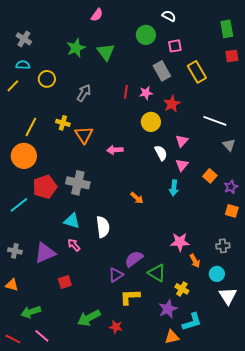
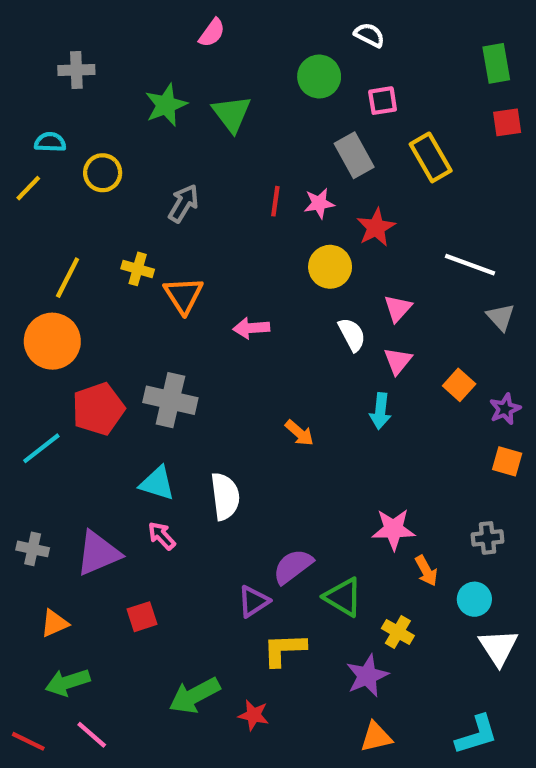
gray cross: (24, 39) -> (76, 70), moved, turned -35
orange triangle: (12, 285) -> (54, 623), moved, turned -40
cyan L-shape: (192, 322) -> (477, 735), moved

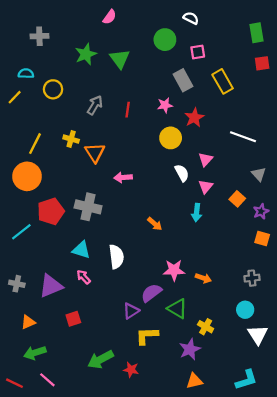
red line: (275, 201) -> (128, 110), moved
gray triangle: (501, 317) -> (259, 174), moved
pink arrow: (251, 328) -> (123, 177), moved
pink star: (393, 529) -> (174, 270), moved
orange arrow: (426, 571) -> (203, 278), moved, turned -42

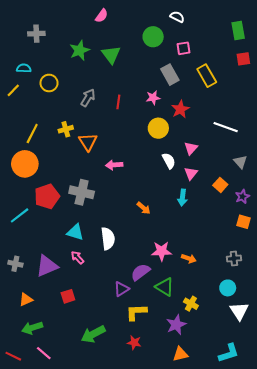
yellow cross: (71, 139) -> (66, 129), turned -32
red star: (131, 370) -> (134, 343), moved

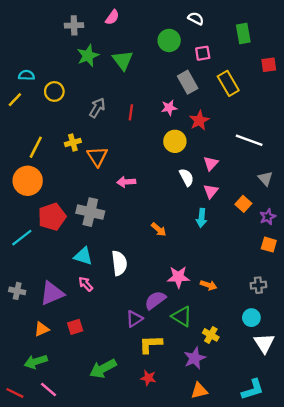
green rectangle: (238, 30) -> (243, 34), moved
gray cross: (36, 34) -> (74, 25), moved
orange triangle: (26, 299) -> (42, 329), moved

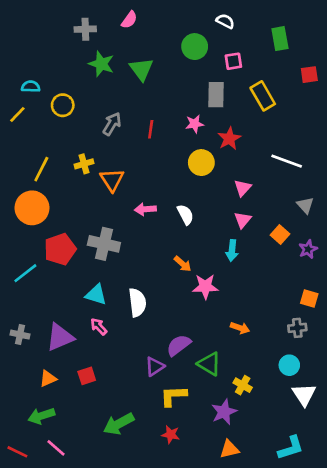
green star: (88, 56) -> (101, 64), turned -30
gray rectangle: (188, 82) -> (216, 95), turned 30
white semicircle: (186, 177) -> (185, 215), moved
orange square: (269, 245) -> (309, 299), moved
pink star: (178, 277) -> (205, 287), moved

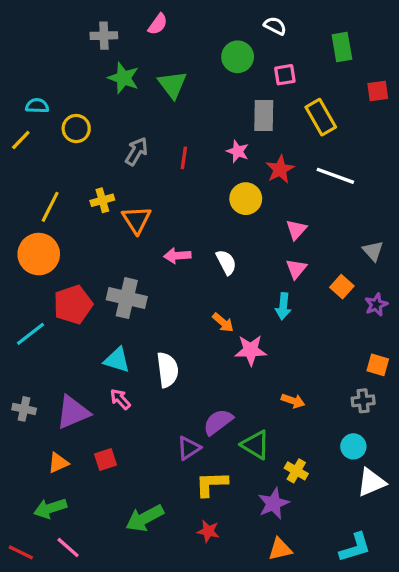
pink star: (195, 124) -> (238, 151), turned 30
white line: (287, 161) -> (335, 176), moved
white triangle: (304, 395) -> (371, 482), turned 40

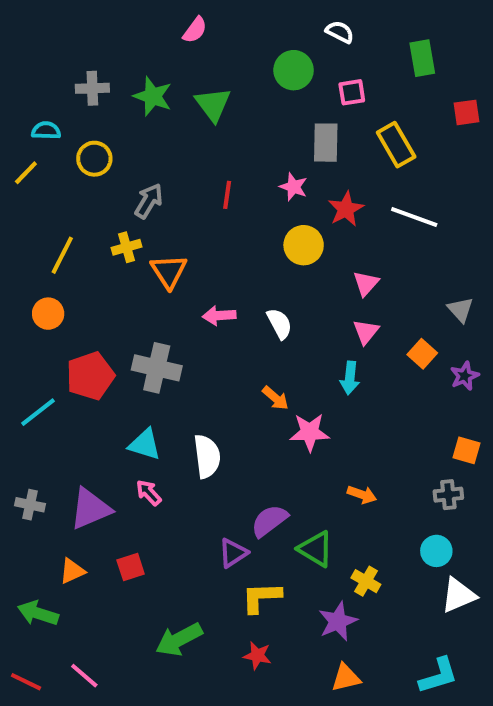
gray cross: (104, 36) -> (92, 88), moved
gray arrow: (137, 151) -> (149, 201), moved
orange circle: (39, 254) -> (48, 314), size x0.6
green arrow: (50, 508) -> (38, 613), moved, turned 36

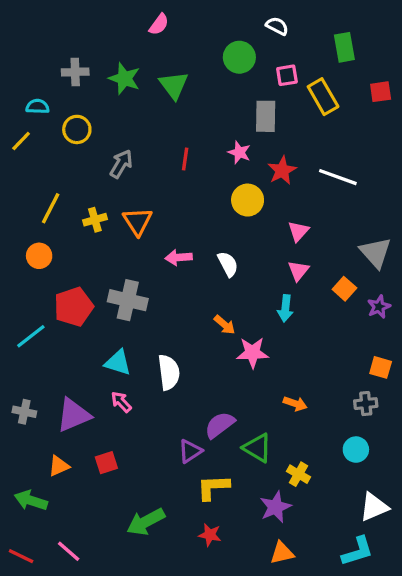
yellow rectangle: (396, 145) -> (323, 97), moved
yellow cross: (127, 247) -> (95, 220), moved
gray triangle: (460, 310) -> (376, 253), size x1.5
white triangle: (458, 595) -> (374, 507), moved

